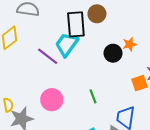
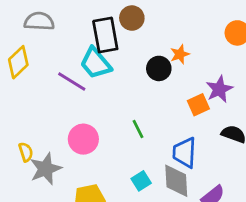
cyan trapezoid: (67, 44) -> (96, 63), turned -70

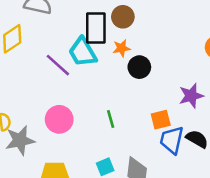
orange star: (180, 54) -> (121, 48), moved
orange square: (198, 105) -> (161, 120), moved
blue trapezoid: (185, 153) -> (172, 140), moved

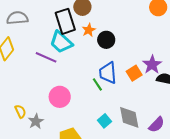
purple star: (191, 96) -> (152, 65), moved
gray star: (20, 140) -> (36, 121), size x0.7
blue trapezoid: (172, 140) -> (108, 73), moved

